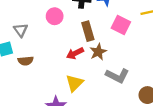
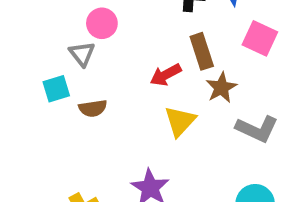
pink circle: (55, 16) -> (102, 23), moved
red arrow: (75, 53) -> (166, 75), moved
yellow triangle: (74, 83) -> (180, 121), moved

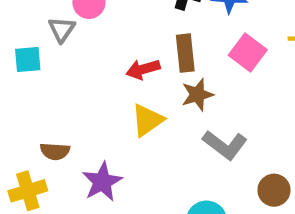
brown semicircle: (93, 108) -> (55, 151), moved

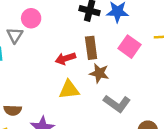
brown star: (197, 95) -> (99, 73), turned 30
yellow triangle: (147, 120) -> (69, 90), turned 30

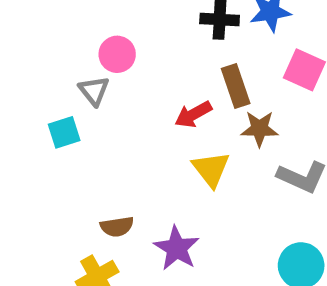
yellow triangle: (69, 90) -> (211, 169), turned -50

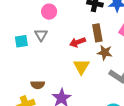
gray triangle: (94, 91) -> (41, 35), moved

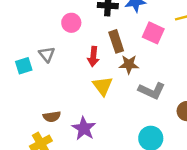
pink circle: (49, 12) -> (71, 23), moved
red arrow: (78, 42) -> (93, 57), turned -56

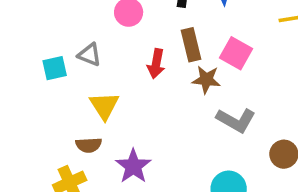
pink square: (153, 33) -> (236, 53), moved
gray triangle: (47, 54) -> (89, 55), turned -35
yellow triangle: (103, 86) -> (104, 106), moved

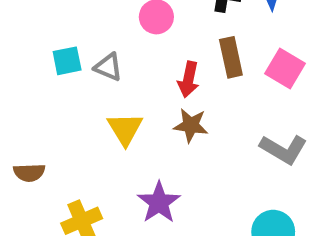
cyan square: (55, 68) -> (67, 61), moved
brown star: (206, 80) -> (191, 125), moved
brown semicircle: (89, 145) -> (29, 173), moved

